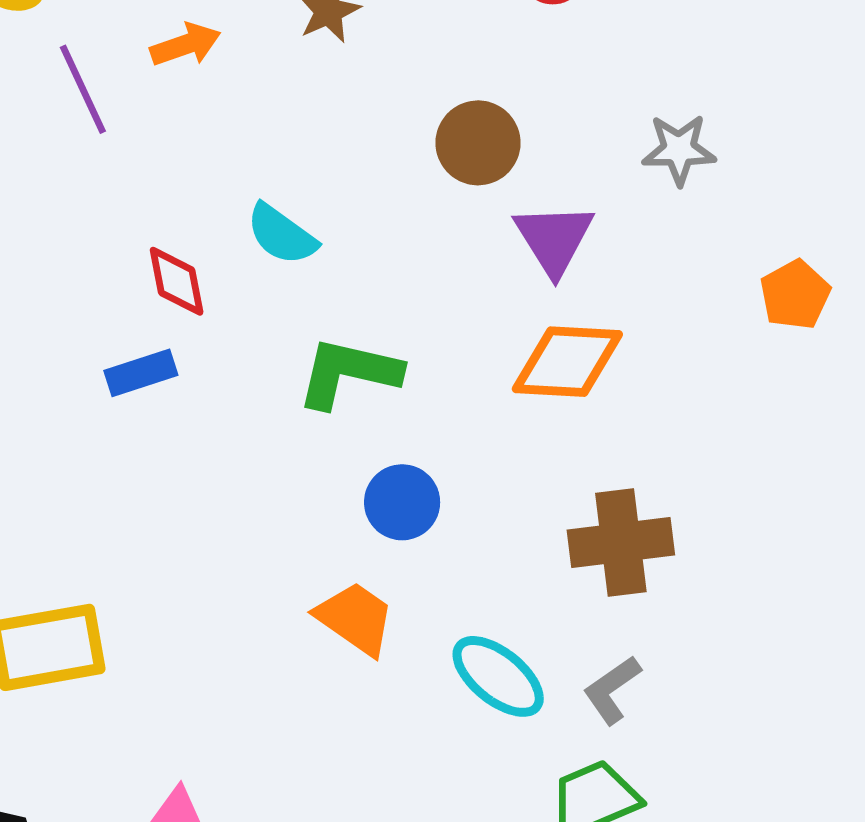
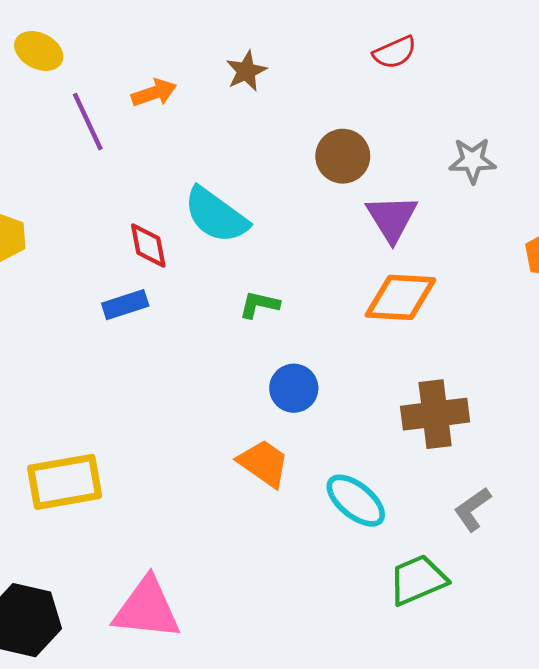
cyan semicircle: (282, 234) -> (216, 215), size x1.4
green L-shape: (349, 373) -> (259, 305), size x0.6
gray L-shape: (612, 690) -> (472, 509), moved

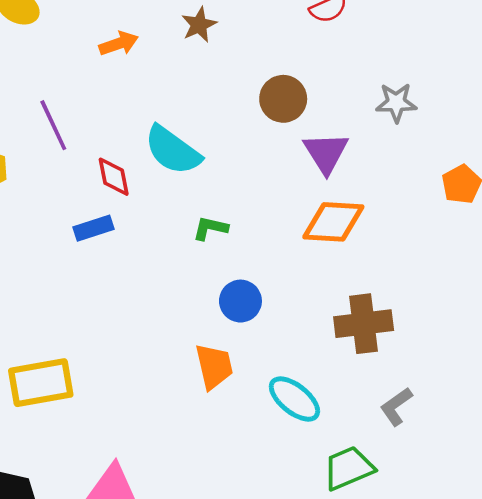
purple line: (88, 122) -> (53, 125), moved
orange trapezoid: (264, 463) -> (214, 366), turned 42

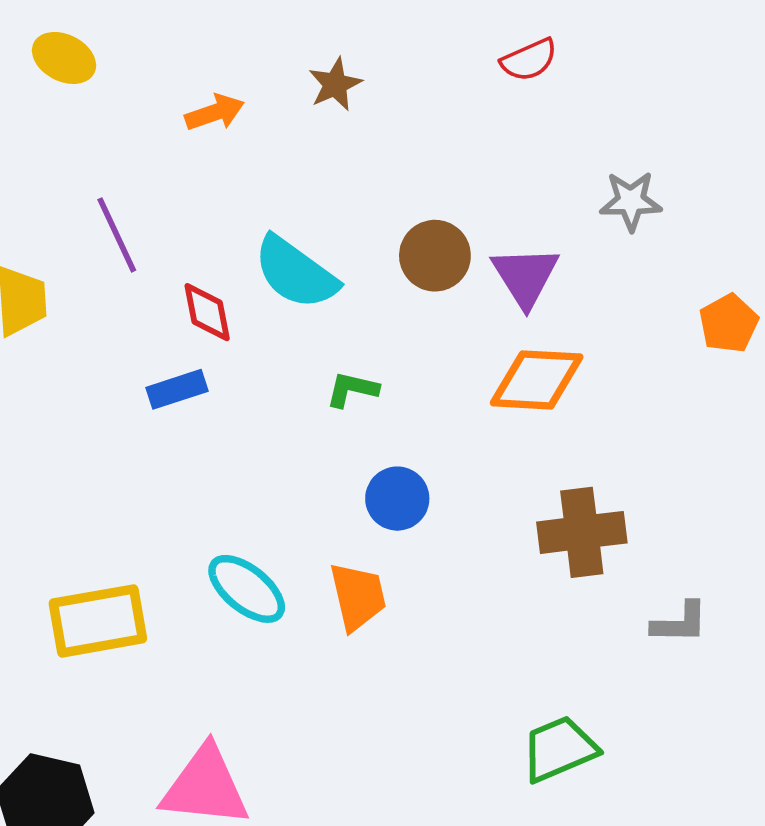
brown circle: (283, 99) -> (435, 256), moved
cyan ellipse: (294, 399) -> (247, 589), moved
gray L-shape: (396, 407) -> (680, 623), moved, turned -144

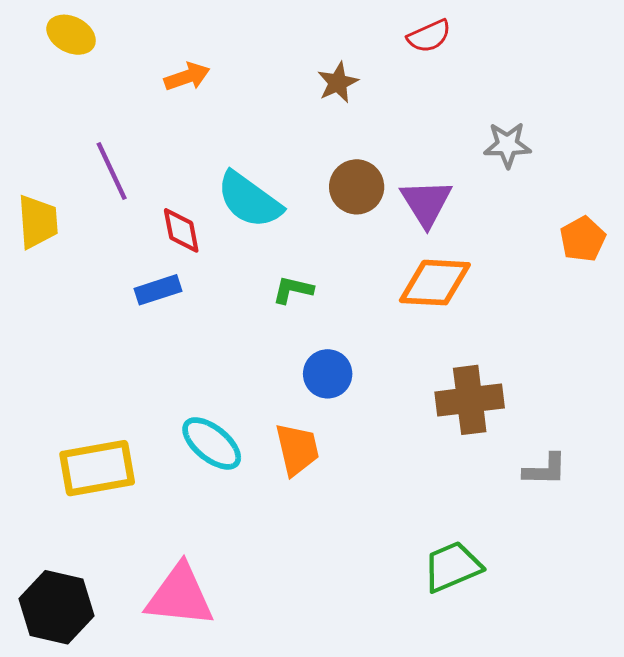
brown star: (335, 84) -> (338, 83), moved

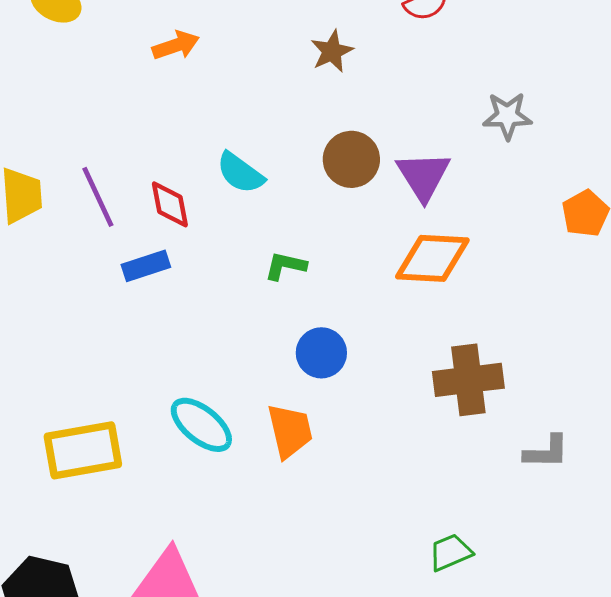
purple line: (112, 171) -> (98, 197), moved
cyan semicircle: (249, 200) -> (240, 173), size x0.7
green trapezoid: (452, 567) -> (450, 552), size x0.7

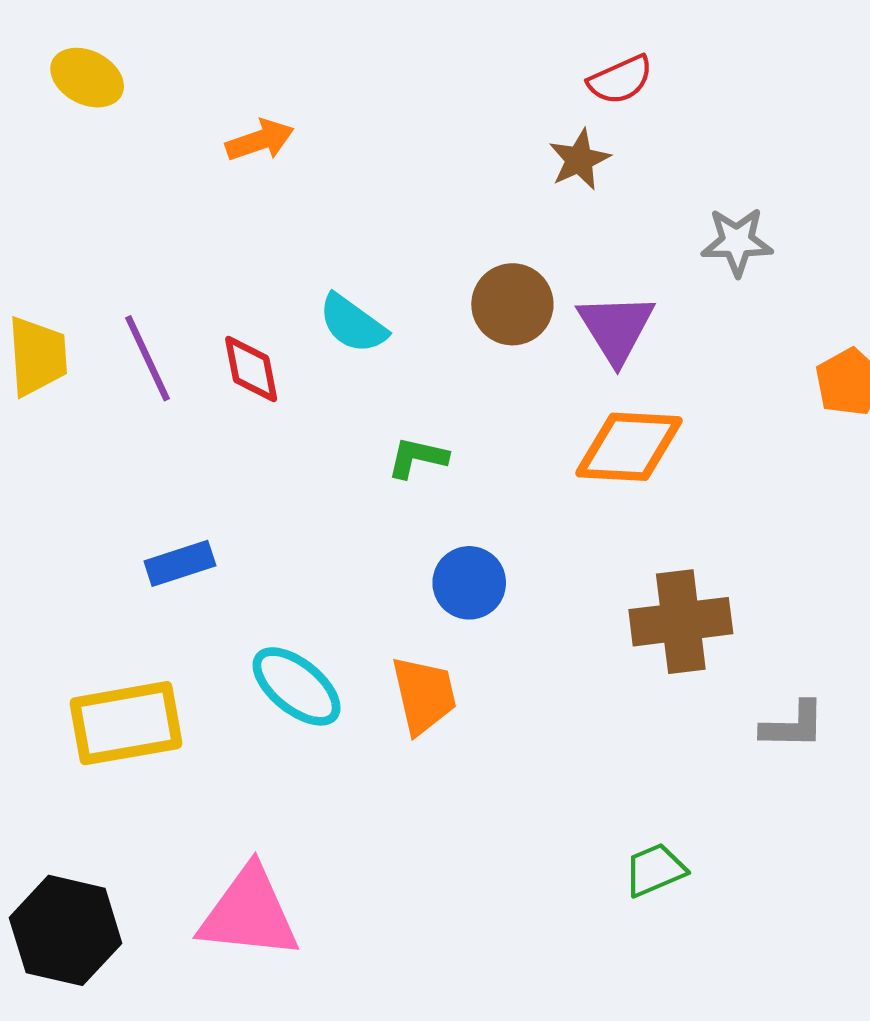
brown star: (332, 51) -> (579, 160), moved
blue rectangle: (146, 266) -> (180, 563), moved

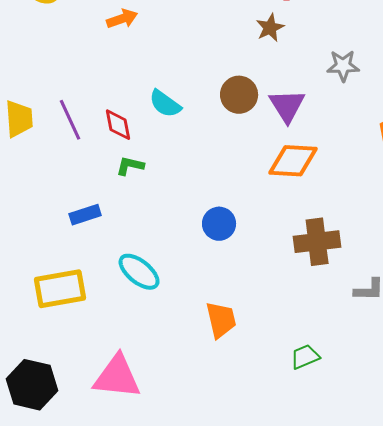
green L-shape: (417, 458) -> (130, 166), moved
orange trapezoid: (424, 695) -> (221, 320), moved

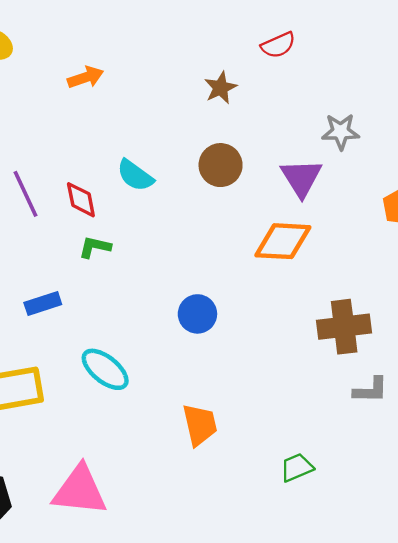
brown star: (270, 28) -> (221, 88), moved
purple triangle: (287, 106) -> (301, 178), moved
brown cross: (317, 242) -> (344, 327), moved

